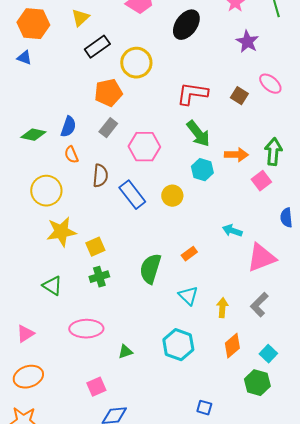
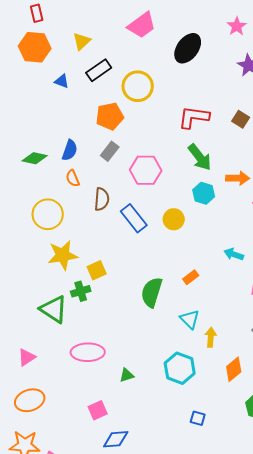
blue triangle: (24, 58) -> (62, 81), moved
green cross: (99, 277) -> (81, 291), moved
green triangle: (52, 286) -> (54, 309), size x1.4
yellow arrow: (222, 308) -> (211, 337), moved
blue square: (204, 408) -> (198, 418), moved

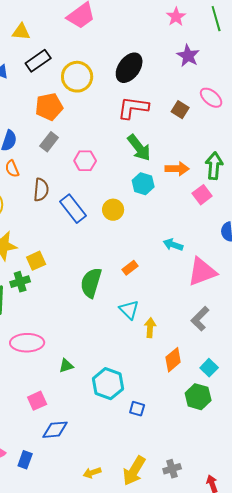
yellow triangle: (82, 41) -> (21, 32), turned 48
black ellipse: (188, 48) -> (129, 68), moved
pink hexagon: (146, 170) -> (85, 161), size x0.7
cyan hexagon: (180, 368) -> (108, 384), moved

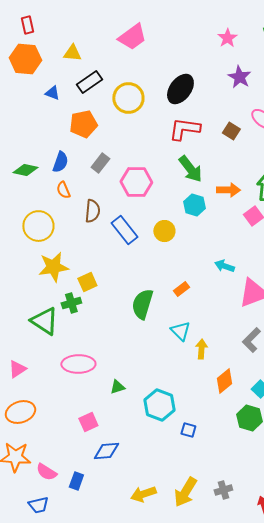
orange pentagon: (49, 107) -> (83, 124), moved
pink hexagon: (85, 161) -> (136, 182), size x1.4
yellow arrow: (92, 473) -> (143, 494), size x1.4

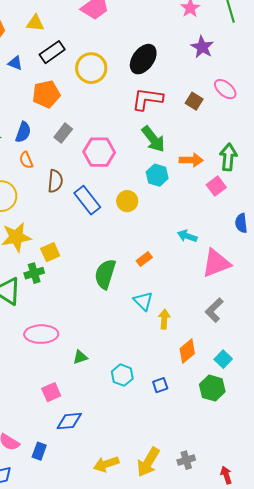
cyan hexagon: (159, 405) -> (122, 375), size x0.7
blue square: (188, 430) -> (160, 385), moved, turned -35

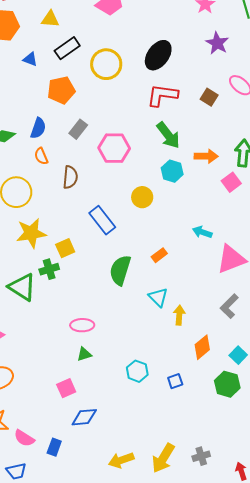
blue rectangle: (87, 200) -> (102, 220), moved
pink ellipse: (41, 334) -> (82, 325), moved, size x0.7
green triangle: (80, 357) -> (84, 354), moved

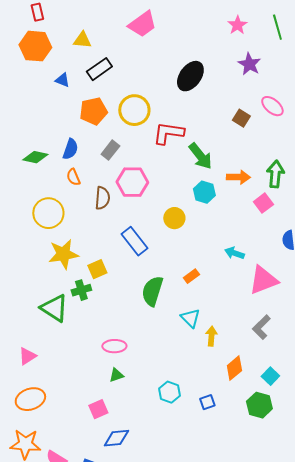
yellow circle: (106, 64) -> (134, 110), moved
red L-shape: (162, 95) -> (168, 133), moved
pink hexagon: (114, 148) -> (132, 182), moved

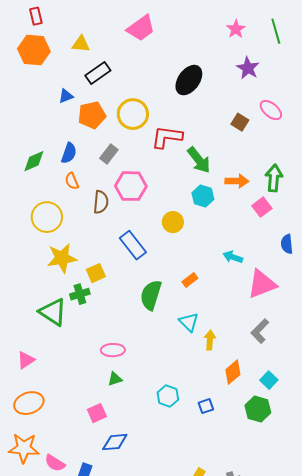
blue triangle: (62, 80) -> (66, 96), moved, turned -42
green diamond: (35, 157) -> (34, 161), turned -35

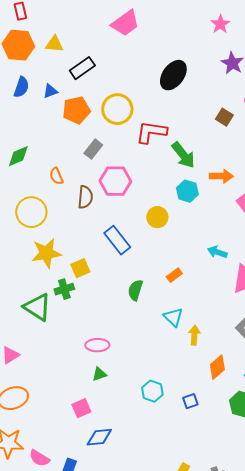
yellow triangle: (81, 44) -> (54, 44), moved
blue semicircle: (69, 153) -> (21, 87), moved
green semicircle: (151, 295) -> (135, 290), size x0.7

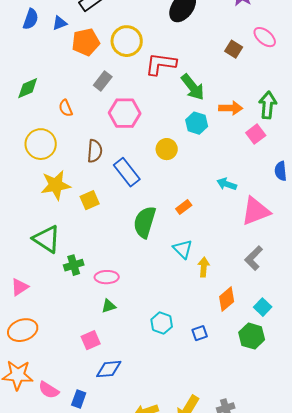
brown semicircle: (85, 197) -> (95, 151), moved
green cross: (64, 289) -> (74, 265), moved
green semicircle: (135, 290) -> (145, 222), size x1.5

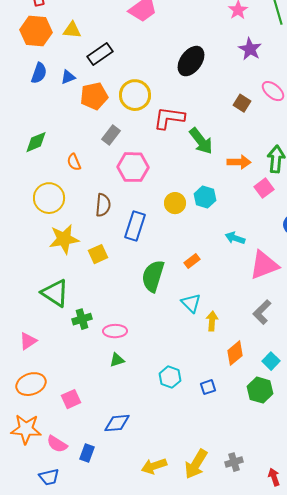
cyan hexagon: (197, 123) -> (205, 197), moved
blue rectangle: (127, 172) -> (135, 226), turned 56
pink square: (91, 340) -> (71, 399), moved

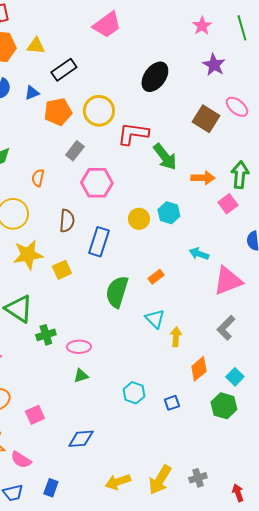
brown square: (242, 103) -> (206, 119), size x1.5
orange semicircle: (74, 162) -> (38, 178), turned 36
blue rectangle: (87, 453) -> (51, 488), moved

